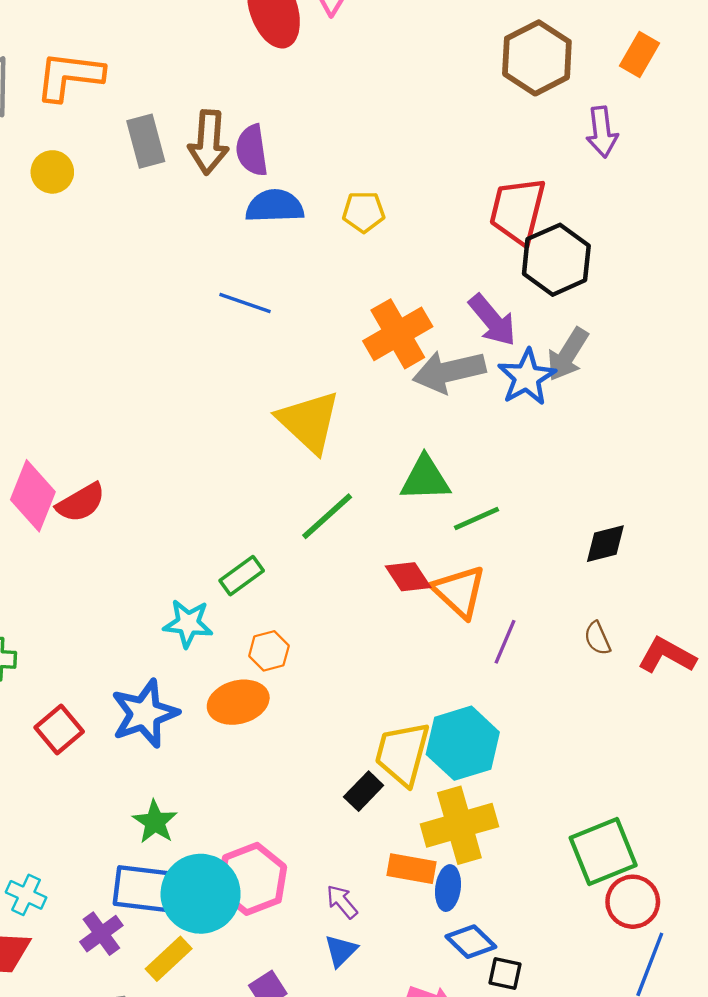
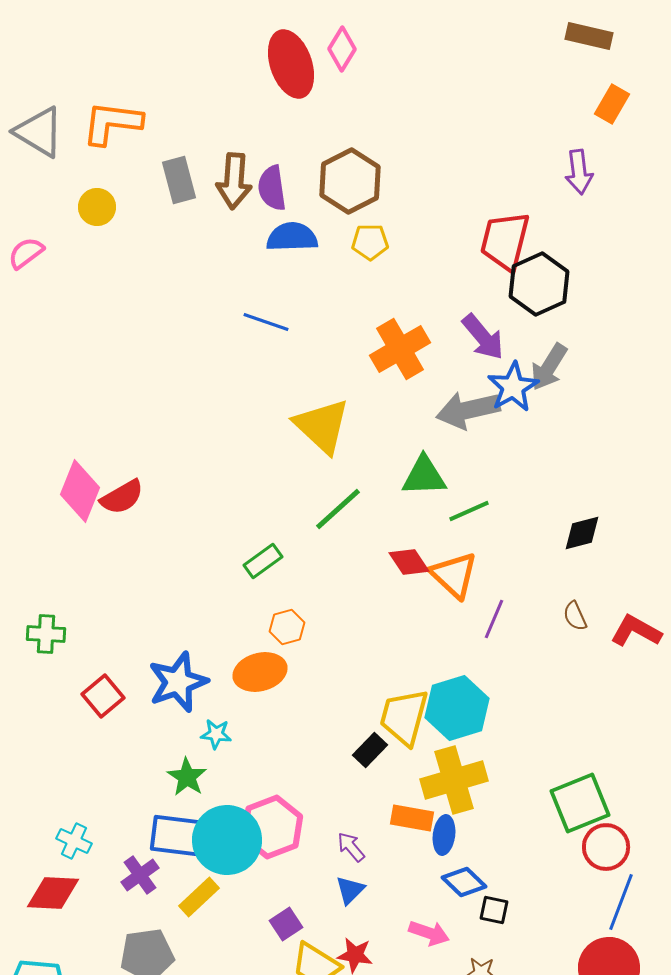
brown hexagon: (537, 58) -> (350, 181), moved
gray arrow: (449, 371) -> (468, 410), moved
cyan star: (188, 623) -> (216, 734), moved, size x0.7

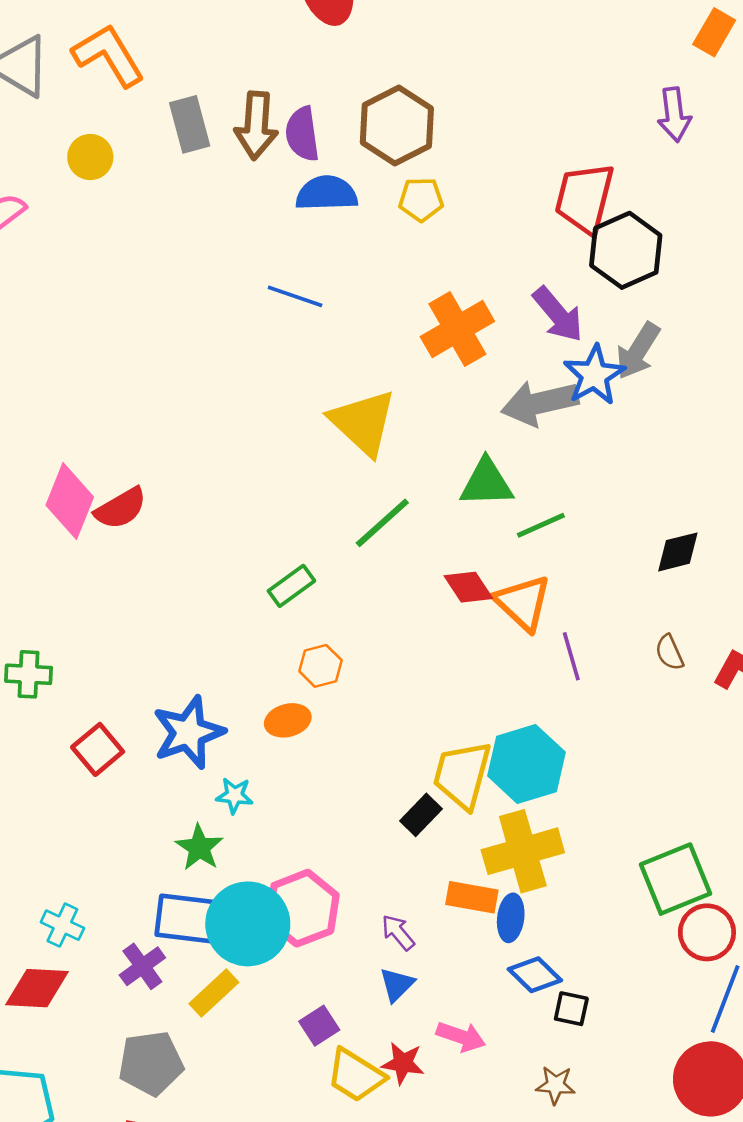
orange L-shape: (112, 123) -> (108, 55), turned 52
purple line: (494, 619) -> (571, 656), turned -39
orange ellipse: (260, 672) -> (288, 720), size x0.7
pink arrow: (429, 933) -> (461, 1037), moved

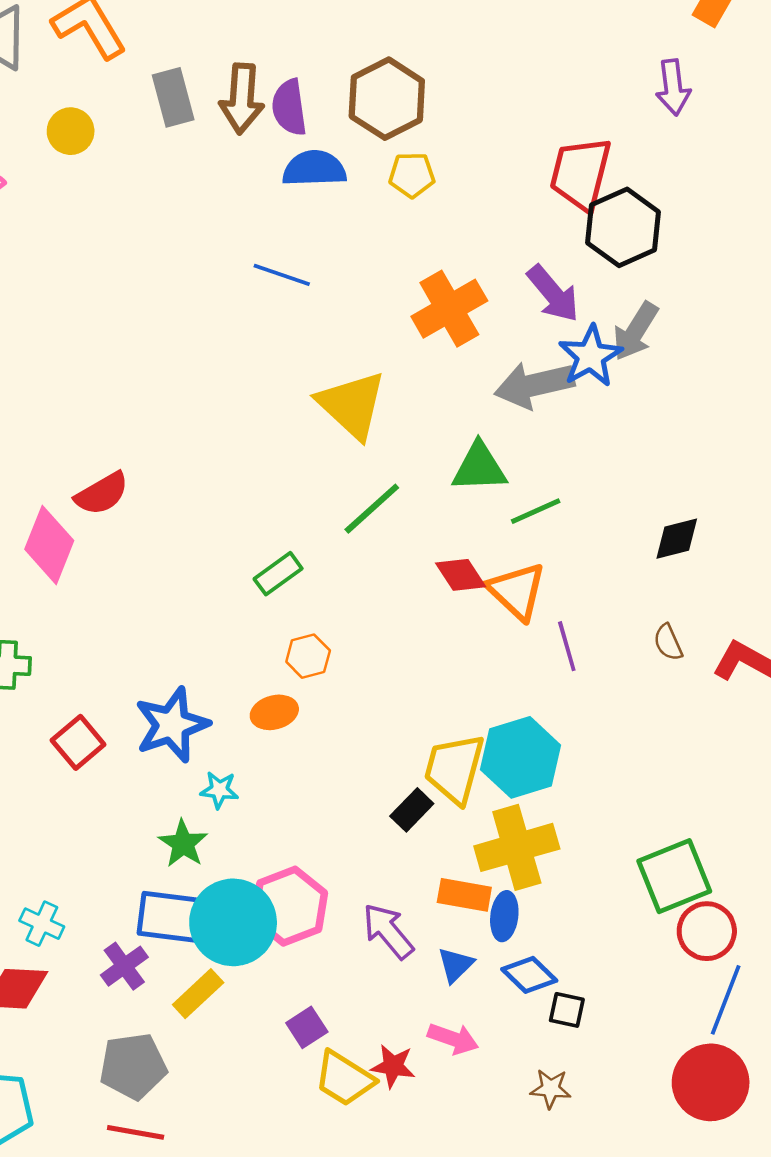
pink diamond: (70, 501) -> (49, 545), moved
purple arrow: (398, 932) -> (388, 931), size x1.5
blue triangle: (397, 984) -> (456, 965), moved

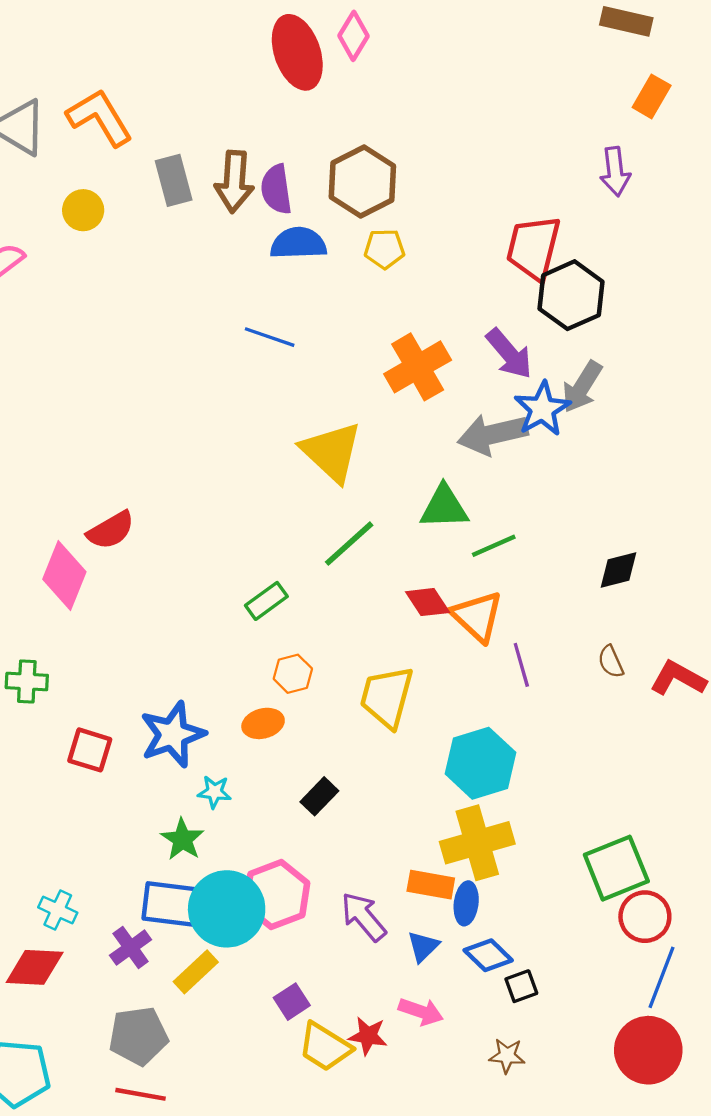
red square: (78, 742) -> (90, 750), turned -33
yellow trapezoid: (454, 769) -> (387, 697), moved
black rectangle: (412, 810) -> (319, 796), moved
black square: (567, 1010) -> (521, 986), turned -32

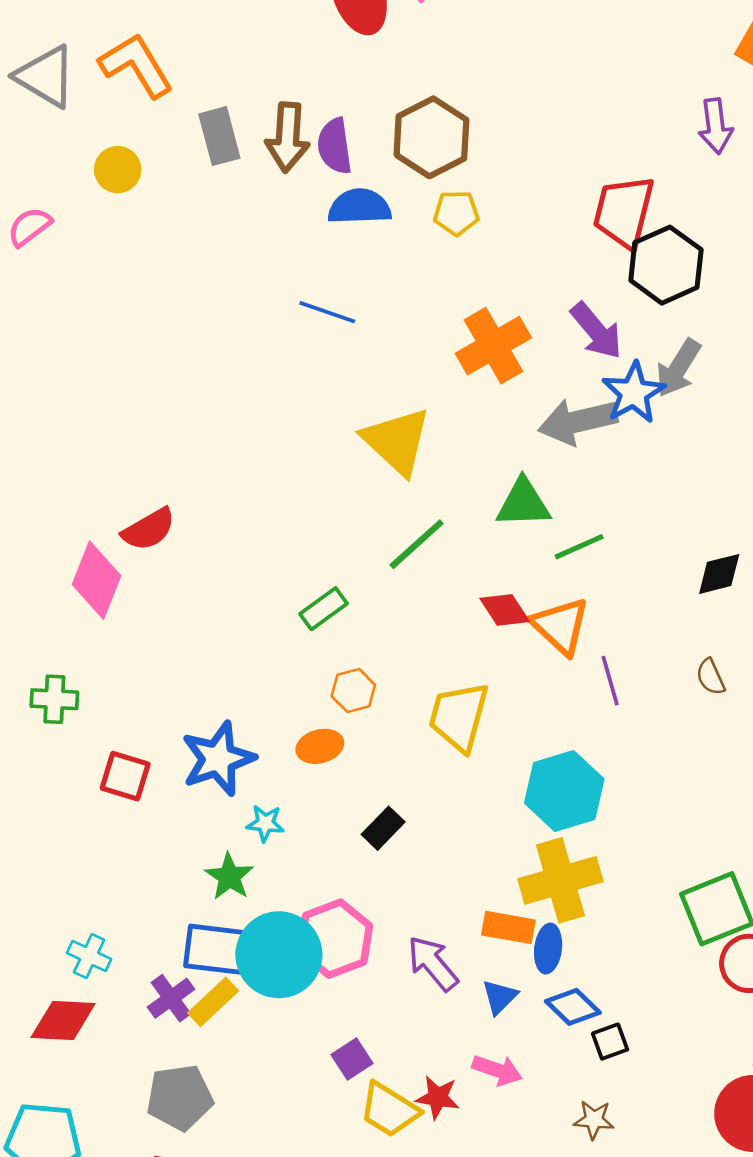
yellow rectangle: (196, 972) -> (213, 1002), moved

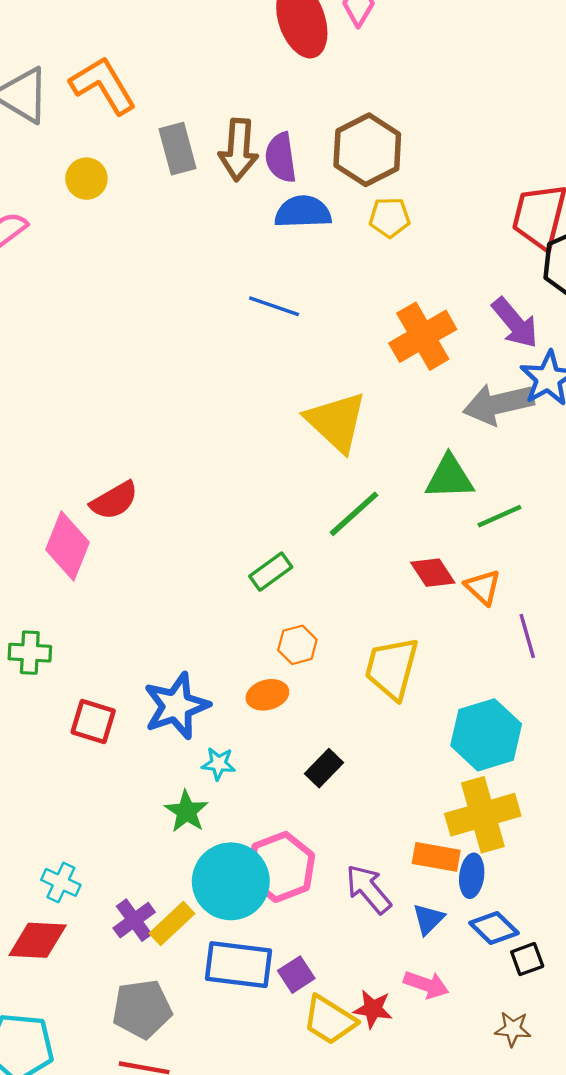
orange triangle: (560, 626) -> (483, 587), size x0.7
blue rectangle: (221, 950) -> (239, 965), moved

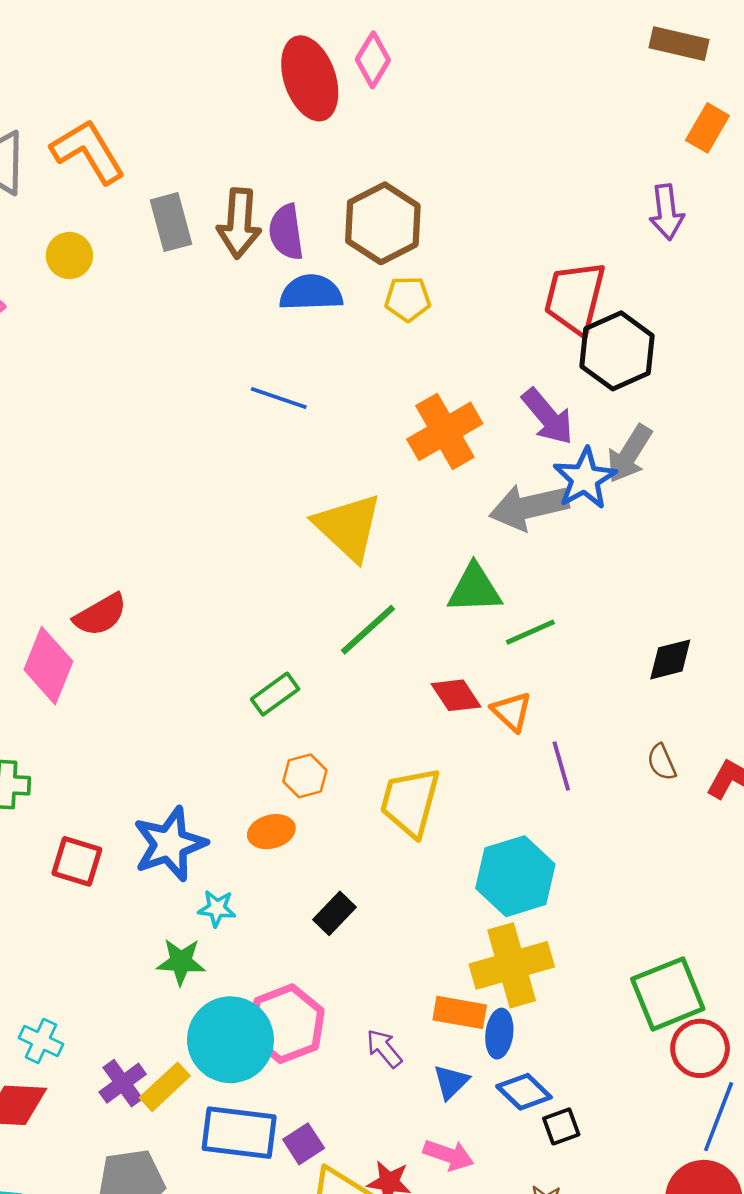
green star: (186, 811) -> (181, 962), turned -30
purple arrow: (368, 889) -> (384, 1048), size x0.7

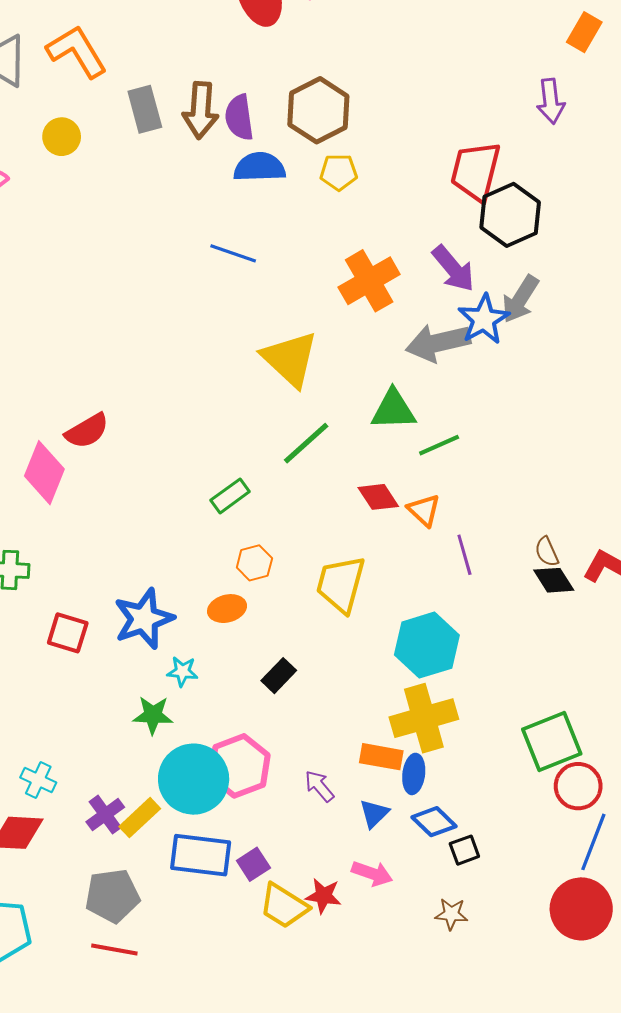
black diamond: (670, 659) -> (554, 580), moved, turned 72

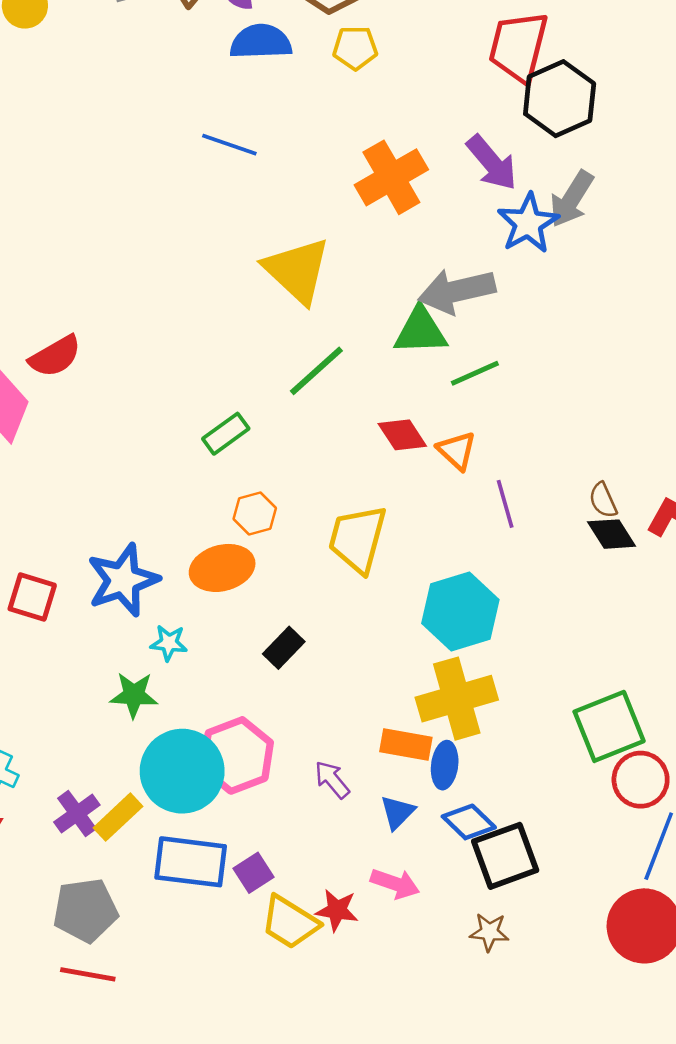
gray arrow: (438, 343) -> (457, 291), moved
orange ellipse: (227, 609) -> (222, 568), size x1.4
black square: (464, 850) -> (505, 856), size x1.8

